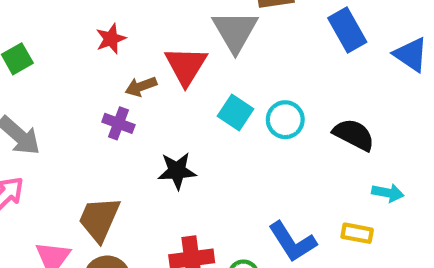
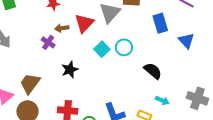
cyan circle: (285, 120) -> (124, 47), moved
black star: (177, 171) -> (70, 70), turned -30

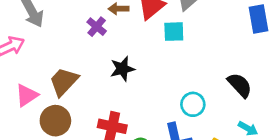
cyan circle: (124, 47) -> (193, 104), moved
cyan square: (102, 49) -> (174, 32), moved, turned 35

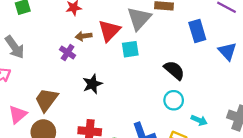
black semicircle: (240, 85) -> (174, 70), moved
cyan circle: (193, 104) -> (174, 100), moved

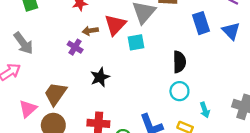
blue triangle: (227, 51) -> (231, 31), moved
black semicircle: (174, 70) -> (179, 62), turned 50
cyan arrow: (199, 120) -> (205, 110), turned 49

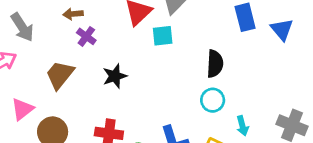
brown arrow: (90, 31) -> (73, 14), moved
brown trapezoid: (55, 94) -> (60, 75), moved

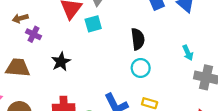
brown trapezoid: (60, 75) -> (18, 68), turned 65
cyan arrow: (242, 126) -> (188, 53), moved

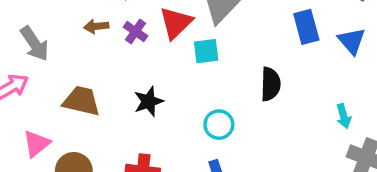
purple cross: (33, 34) -> (135, 31), moved
cyan circle: (141, 68) -> (219, 125), moved

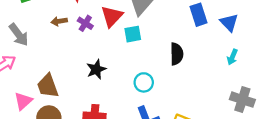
brown trapezoid: (81, 101) -> (48, 86), moved, turned -120
cyan arrow: (344, 116) -> (232, 57), moved, turned 42

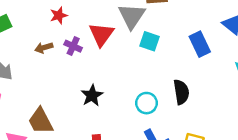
blue rectangle: (199, 15) -> (200, 44), moved
cyan square: (133, 34) -> (150, 41), moved, turned 36
black semicircle: (177, 54) -> (181, 92), moved

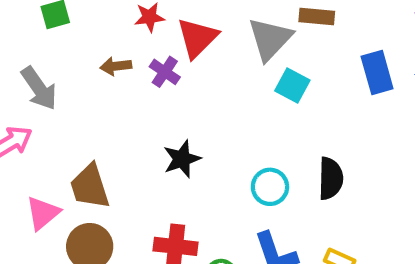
red triangle: (101, 34) -> (197, 38), moved
blue rectangle: (200, 44) -> (377, 72), moved

